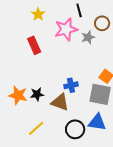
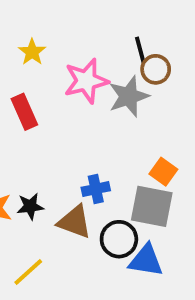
black line: (79, 10) -> (140, 50), moved
gray star: (88, 37) -> (129, 96), size x1.5
black circle: (75, 129) -> (119, 239), moved

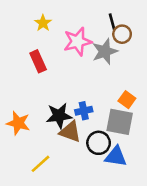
black star: (30, 206) -> (59, 116), moved, size x1.5

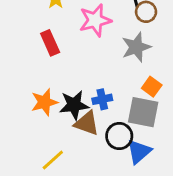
gray star: (105, 51) -> (136, 47), moved
orange star: (18, 123) -> (44, 102), moved, turned -30
blue triangle: (116, 156) -> (139, 152), turned -50

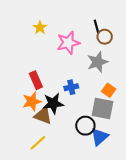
red rectangle: (50, 43) -> (36, 80), moved
blue cross: (102, 99) -> (71, 87), moved
brown triangle: (87, 123) -> (43, 116), moved

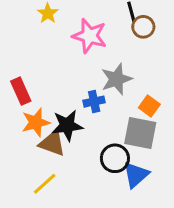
pink star: (68, 43) -> (90, 36), turned 30
gray star: (98, 62) -> (116, 79), moved
red rectangle: (36, 80) -> (21, 91), moved

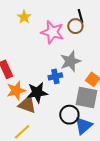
brown circle: (143, 27) -> (75, 26), moved

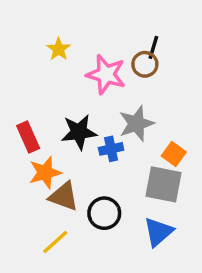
black line: (80, 16) -> (153, 47), turned 32
black star: (37, 93) -> (79, 132), moved
black circle: (69, 115) -> (104, 213), moved

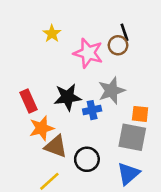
black line: (153, 47) -> (124, 32), turned -36
orange square: (174, 154) -> (140, 114), turned -30

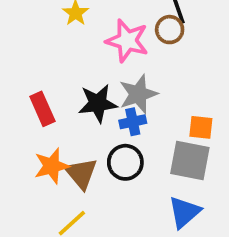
gray star: (112, 91) -> (138, 94), moved
orange star: (42, 128) -> (52, 166), moved
brown triangle: (56, 146) -> (81, 173), turned 30
black circle: (87, 159) -> (125, 162), moved

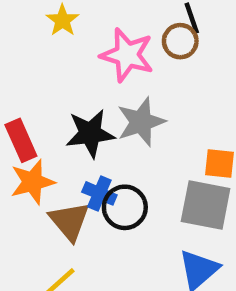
blue cross: (133, 122) -> (99, 193), moved, turned 35
orange star: (52, 166) -> (32, 182), moved

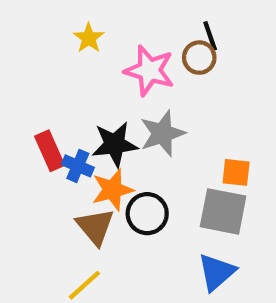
orange star: (32, 182) -> (113, 190), moved
blue cross: (99, 193) -> (78, 166), moved

